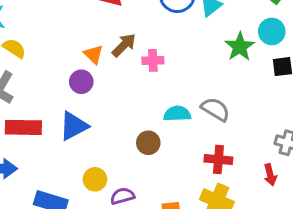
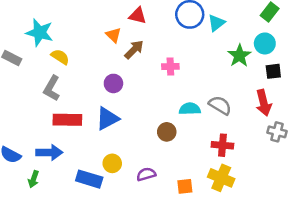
brown arrow: (124, 45) -> (134, 50), moved
orange triangle: (93, 54) -> (113, 35), moved
red arrow: (270, 175) -> (264, 103), moved, size x1.5
yellow circle: (95, 179) -> (112, 163), moved

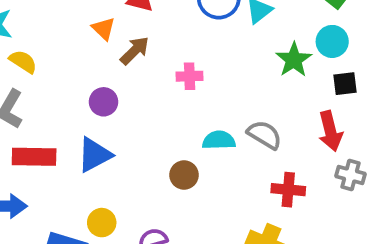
red cross: (222, 145) -> (288, 190), moved

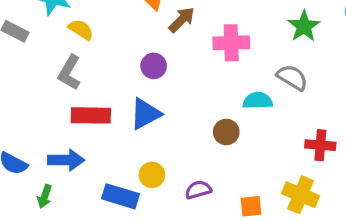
green star: (294, 60) -> (304, 26), moved
pink cross: (190, 76) -> (231, 43), size x1.5
gray semicircle: (265, 135) -> (292, 77), moved

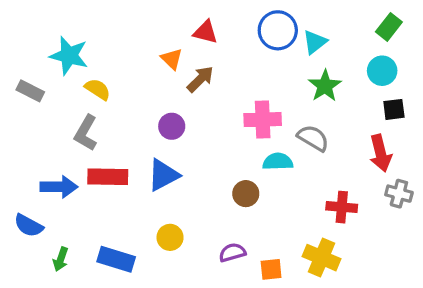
pink cross: (231, 43) -> (263, 120), moved
blue arrow: (66, 160) -> (59, 187), moved
purple semicircle: (198, 190) -> (232, 253), moved
blue rectangle: (121, 196) -> (116, 259), moved

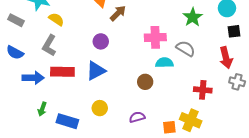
blue semicircle: (29, 226) -> (15, 53), moved
green arrow: (61, 259) -> (42, 109), moved
orange square: (271, 269) -> (169, 127), moved

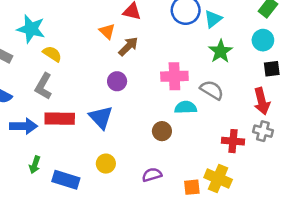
purple circle: (101, 41) -> (117, 81), moved
blue triangle: (96, 71) -> (101, 117), turned -45
gray cross: (237, 82) -> (263, 131), moved

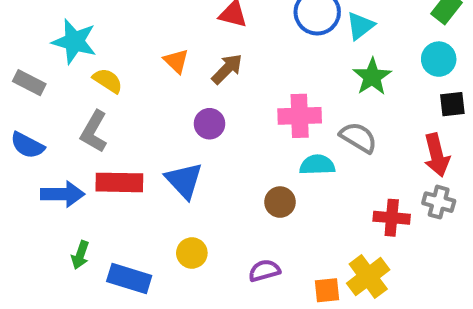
orange triangle: (107, 31) -> (176, 61), moved
yellow cross: (218, 179) -> (368, 276), turned 30

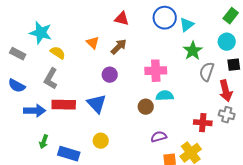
gray semicircle: (358, 137) -> (207, 72), moved, turned -102
brown circle: (280, 202) -> (146, 107), moved
purple semicircle: (264, 271) -> (159, 137), moved

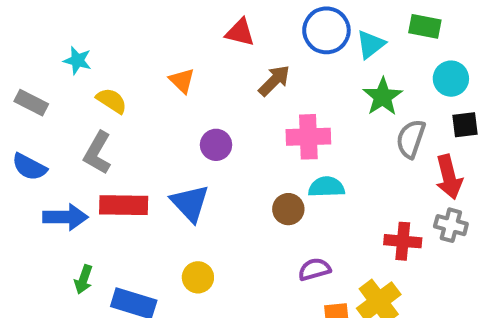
green rectangle: (231, 16) -> (425, 26), moved, turned 63
cyan star: (41, 33) -> (77, 60), size x0.6
brown arrow: (119, 47) -> (274, 81), moved

